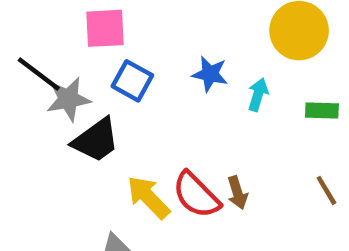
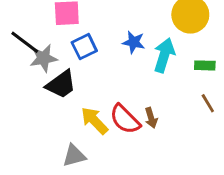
blue square: (132, 81) -> (84, 47), turned 35
cyan arrow: (258, 95) -> (164, 55), size x1.6
brown line: (326, 190) -> (208, 103), moved

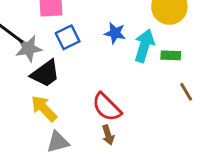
green rectangle: (205, 65) -> (171, 55), moved
brown arrow: (151, 118) -> (108, 135), moved
yellow arrow: (94, 121) -> (44, 108), moved

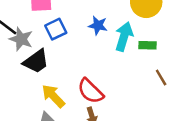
gray star: (29, 48) -> (21, 39), turned 30
yellow arrow: (44, 108) -> (53, 96), moved

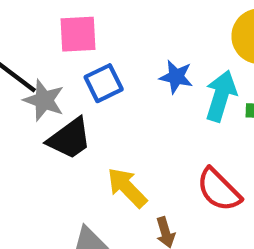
red semicircle: (90, 91) -> (219, 190), moved
yellow arrow: (53, 96) -> (127, 188), moved

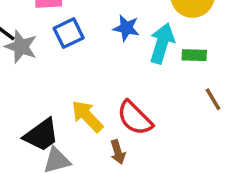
black trapezoid: (69, 139) -> (41, 135), moved
red semicircle: (219, 190) -> (135, 118), moved

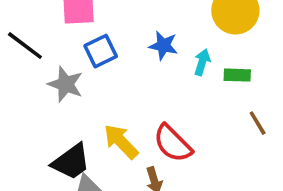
cyan arrow: (162, 43) -> (202, 62), size x0.6
gray star: (21, 47) -> (66, 84), moved

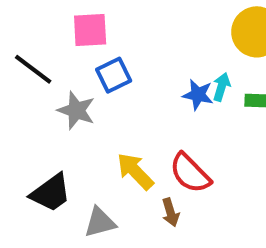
blue star: (163, 46) -> (198, 95), moved
black trapezoid: (71, 162) -> (51, 193), moved

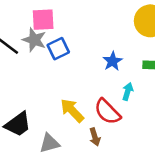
cyan arrow: (221, 87) -> (128, 92), moved
blue star: (198, 95) -> (112, 61), turned 30
gray star: (76, 110) -> (34, 40), moved

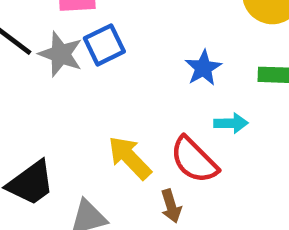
gray star: (34, 40) -> (61, 54), moved
cyan arrow: (128, 92) -> (231, 123), turned 72

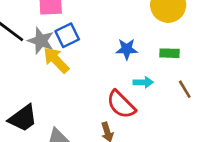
blue star: (203, 68) -> (127, 49), turned 30
yellow arrow: (130, 158) -> (56, 60), moved

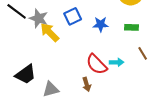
blue square: (67, 35) -> (73, 16), moved
cyan arrow: (143, 82) -> (117, 62), moved

